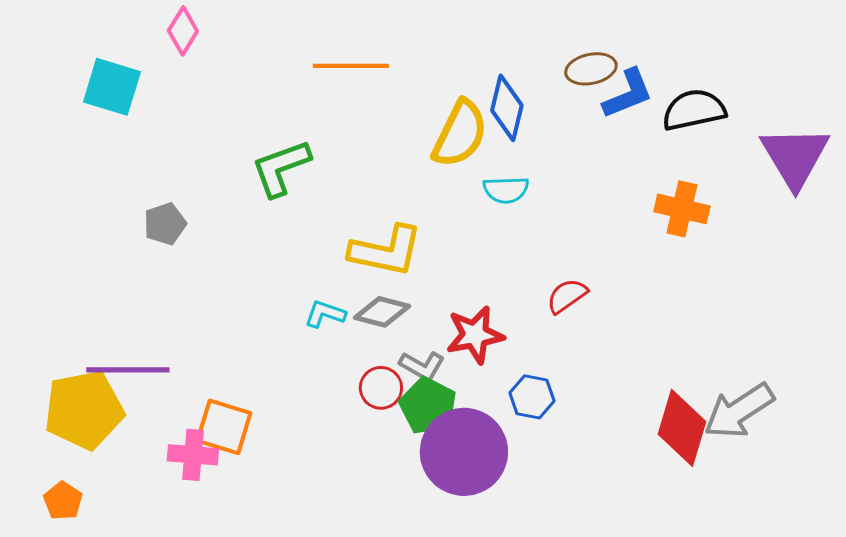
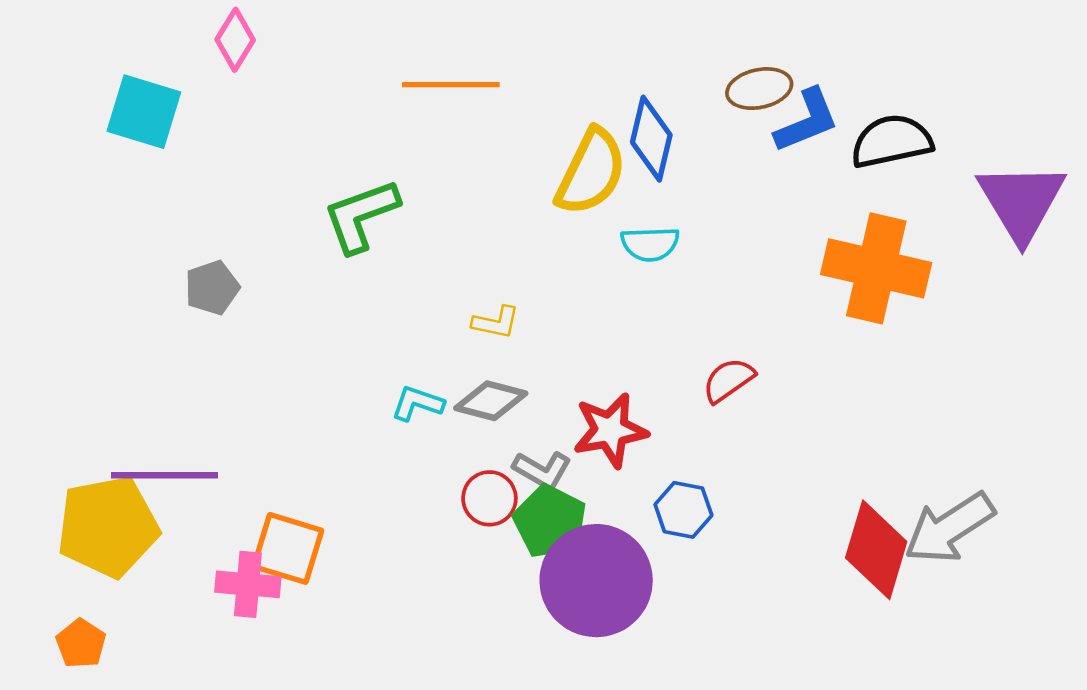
orange cross: (682, 209) -> (876, 268), size x1.5
yellow L-shape: (386, 251) -> (496, 322), size x0.5

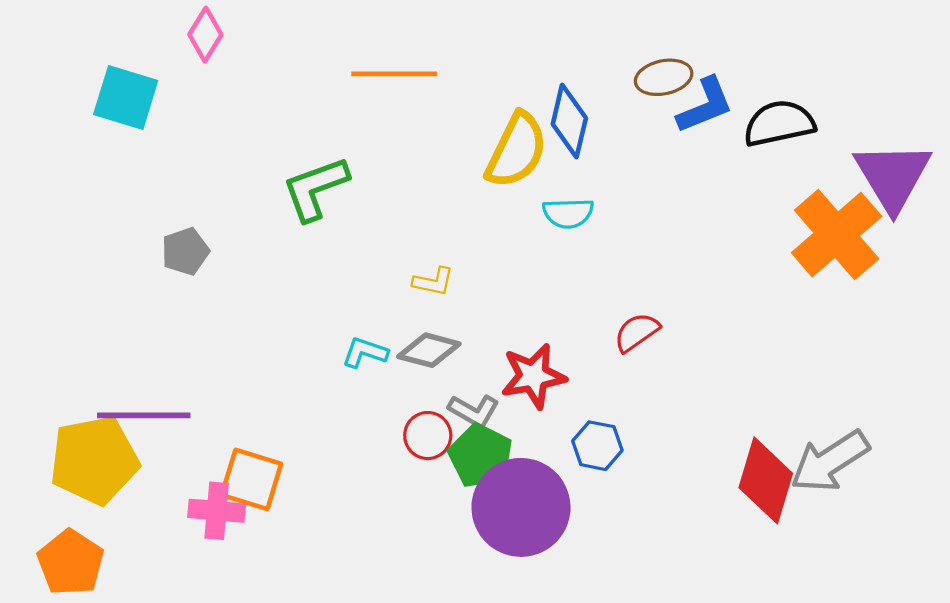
orange cross: (876, 268) -> (837, 235), moved, turned 36
orange pentagon: (81, 644) -> (71, 562), size x1.5

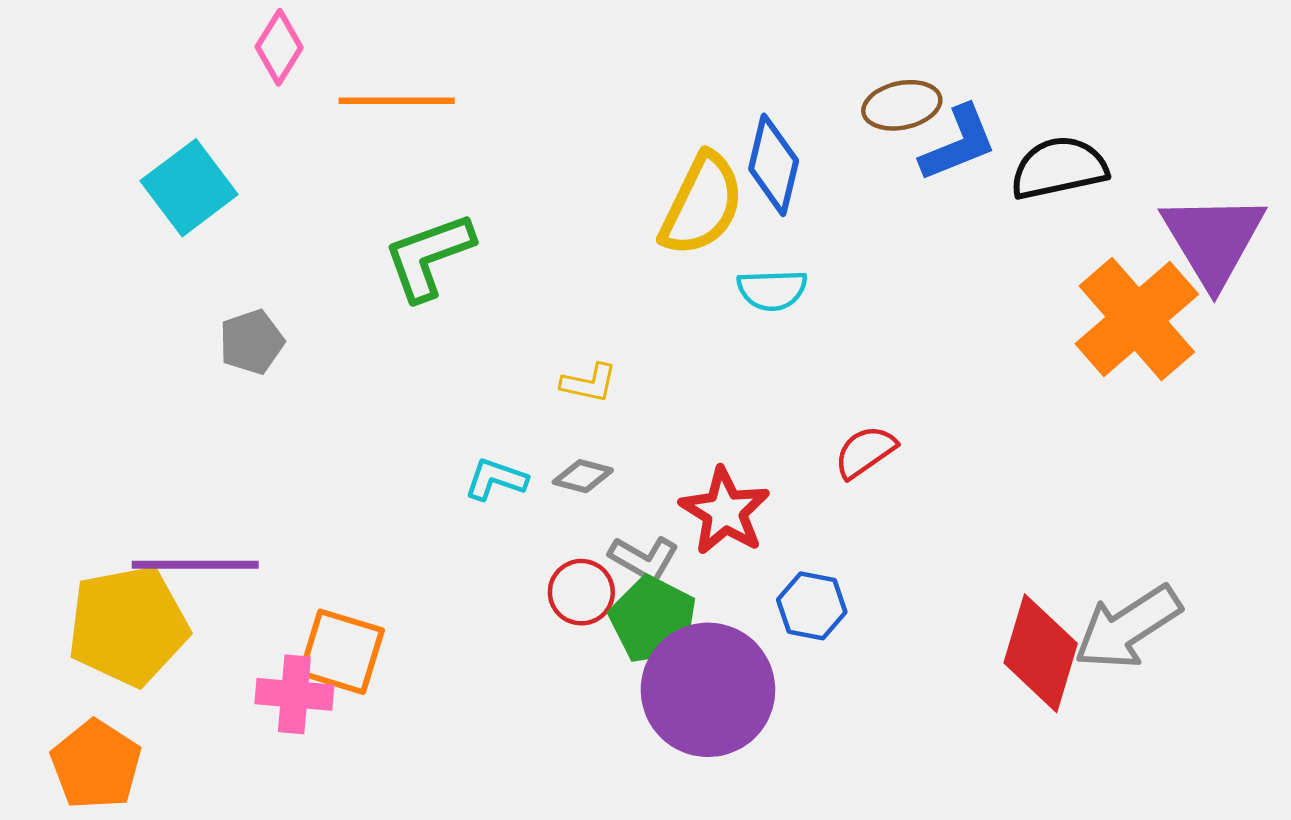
orange line: (394, 74) -> (397, 101), moved
cyan square: (126, 98) -> (189, 188), moved, turned 36
gray diamond: (429, 350) -> (583, 476), size x0.7
red star: (533, 376) -> (725, 511), turned -30

